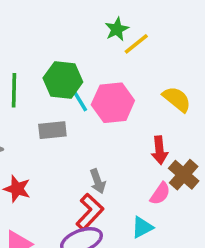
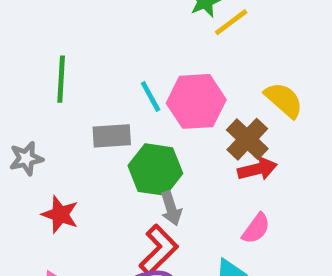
green hexagon: (63, 80) -> (155, 170), moved
red arrow: (159, 150) -> (257, 169), turned -100
brown cross: (184, 175) -> (247, 139), moved

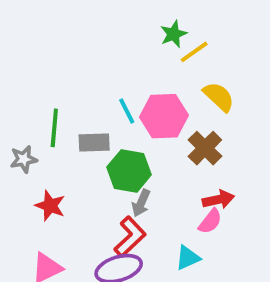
green line: (61, 79) -> (54, 128), moved
yellow semicircle: (284, 100) -> (219, 97), moved
red arrow: (257, 169) -> (218, 199), moved
gray arrow: (171, 208) -> (141, 203), turned 40

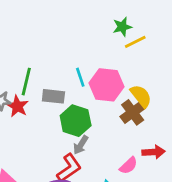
yellow semicircle: (219, 97) -> (141, 96), moved
red arrow: (218, 199) -> (154, 152), moved
red star: (50, 206) -> (17, 106), moved

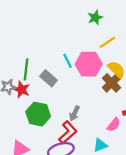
yellow line: (135, 42) -> (107, 42), moved
gray rectangle: (53, 96) -> (49, 78), turned 42
green hexagon: (76, 121) -> (38, 114), moved

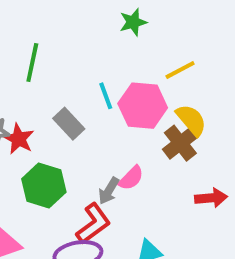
green star: (95, 18) -> (133, 22), moved
green line: (26, 69) -> (32, 63), moved
pink semicircle: (114, 125) -> (131, 178), moved

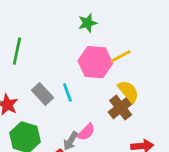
cyan line: (106, 96) -> (67, 92), moved
pink hexagon: (143, 106) -> (95, 62), moved

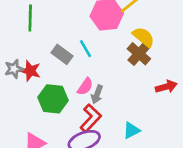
pink semicircle: (86, 132) -> (85, 87), moved

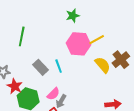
brown cross: (139, 54) -> (121, 60), moved
red star: (30, 71) -> (15, 86), moved

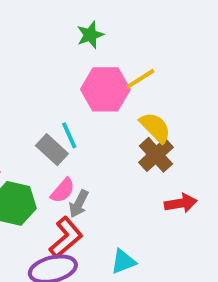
brown cross: (121, 60) -> (156, 155), moved
gray rectangle: (40, 67) -> (52, 150), moved

